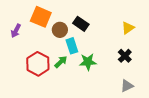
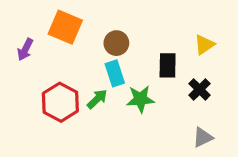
black rectangle: (81, 24) -> (168, 65), moved, turned 56
brown circle: (60, 30) -> (116, 43), moved

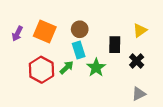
orange square: (65, 27) -> (45, 31), moved
green star: (140, 99) -> (96, 68), turned -30

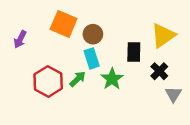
yellow triangle: (140, 30) -> (163, 35), size x1.5
orange square: (45, 31) -> (64, 24), moved
gray triangle: (139, 94) -> (173, 94), moved, turned -32

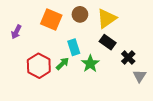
brown circle: (93, 34) -> (80, 14), moved
yellow triangle: (163, 35) -> (107, 18), moved
black rectangle: (134, 52) -> (108, 42), turned -56

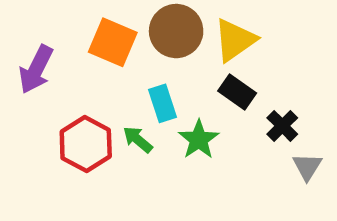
brown circle: (80, 14) -> (176, 31), size x1.5
purple arrow: (16, 32) -> (36, 69), size x1.5
green arrow: (62, 64) -> (138, 139), turned -96

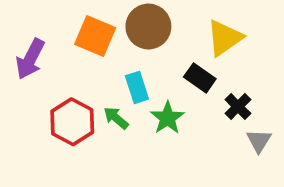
yellow triangle: (235, 40) -> (225, 38), moved

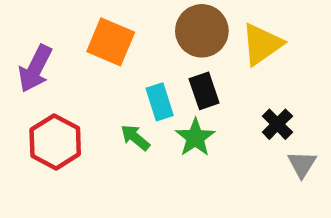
brown circle: (148, 27) -> (202, 31), moved
black rectangle: (200, 78) -> (204, 91), moved, turned 36
red hexagon: (72, 122) -> (55, 142), moved

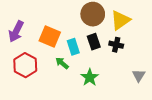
orange square: (111, 42) -> (50, 37), moved
black cross: (277, 124) -> (116, 45), moved, turned -32
green star: (195, 138) -> (90, 77), moved

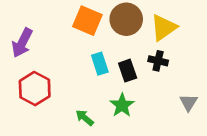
orange square: (50, 37) -> (87, 21), moved
black rectangle: (94, 42) -> (128, 71), moved
green arrow: (62, 63) -> (85, 118), moved

